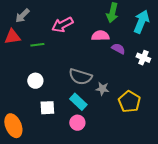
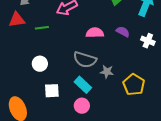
pink semicircle: (100, 36) -> (95, 33), moved

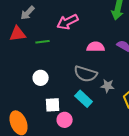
pink circle: (82, 106) -> (65, 120), moved

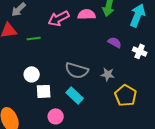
pink semicircle: (96, 47) -> (87, 14), moved
gray star: (108, 86) -> (108, 74), moved
white square: (53, 105) -> (44, 91), moved

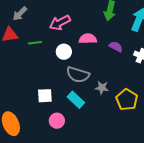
pink semicircle: (87, 14) -> (88, 39), moved
white circle: (32, 74) -> (64, 52), moved
gray star: (108, 74) -> (102, 88), moved

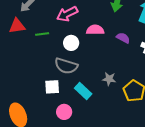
gray semicircle: (78, 75) -> (66, 66), moved

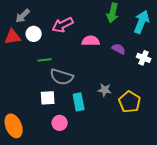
green line: (42, 34) -> (45, 60), moved
white circle: (71, 43) -> (34, 34), moved
cyan rectangle: (83, 91) -> (79, 102), turned 36

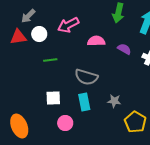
gray semicircle: (62, 77) -> (86, 77), moved
gray star: (105, 90) -> (114, 101), moved
yellow pentagon: (130, 102) -> (135, 122), moved

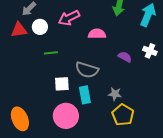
purple semicircle: (124, 49) -> (125, 57), moved
white square: (53, 98) -> (62, 84), moved
yellow pentagon: (135, 122) -> (123, 115), moved
pink circle: (65, 123) -> (66, 116), size x1.6

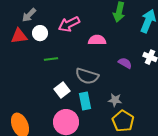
white square: (62, 84) -> (62, 90), turned -35

